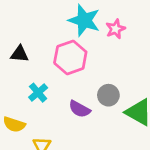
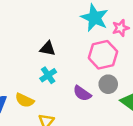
black triangle: (20, 54) -> (48, 49), moved
pink hexagon: (70, 57) -> (103, 55), moved

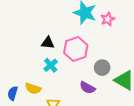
pink hexagon: (103, 55) -> (76, 49), moved
purple semicircle: (82, 93) -> (87, 88), moved

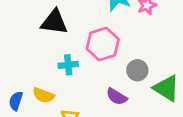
black triangle: (48, 43) -> (54, 22), moved, size x1.5
cyan cross: (51, 65) -> (68, 65), turned 32

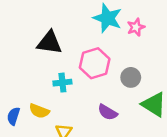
gray circle: (137, 70) -> (131, 77), moved

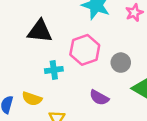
pink star: (136, 27) -> (134, 13), moved

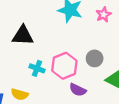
pink hexagon: (85, 50) -> (64, 66), moved
cyan cross: (54, 70) -> (37, 68), turned 32

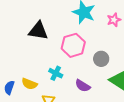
pink hexagon: (64, 66) -> (73, 45), moved
cyan cross: (37, 68) -> (56, 73), moved

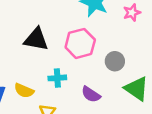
black triangle: (38, 31) -> (36, 39), moved
cyan cross: (56, 73) -> (57, 78), turned -32

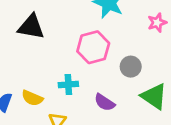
pink star: (132, 13) -> (157, 23), moved
black triangle: (36, 39) -> (31, 27), moved

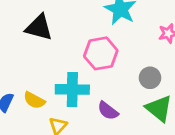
gray circle: (131, 67) -> (150, 78), moved
cyan cross: (68, 84) -> (72, 89), size x1.6

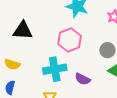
yellow semicircle: (34, 100) -> (12, 64), moved

